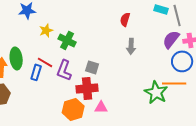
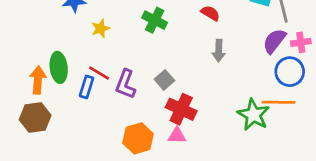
red semicircle: (125, 19) -> (210, 13), turned 104
green cross: (67, 40) -> (155, 20), moved
gray square: (92, 67) -> (164, 80), turned 32
red cross: (87, 88) -> (181, 109), moved, turned 30

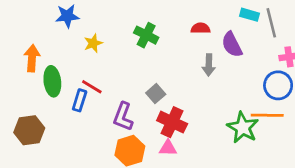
red semicircle: (210, 13) -> (201, 28), turned -30
purple semicircle: (274, 41) -> (232, 45), moved, turned -65
orange arrow: (38, 80) -> (32, 58), moved
purple L-shape: (125, 84) -> (123, 117), moved

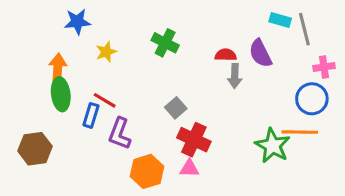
red semicircle: (201, 28) -> (226, 55), moved
orange arrow: (32, 58) -> (58, 69), moved
purple L-shape: (123, 117) -> (120, 134), moved

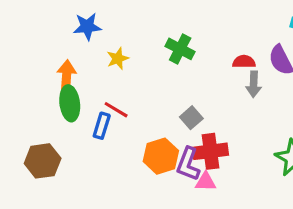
purple L-shape: (120, 134) -> (188, 164), moved
red cross: (194, 140) -> (210, 151), turned -32
orange hexagon: (147, 171) -> (161, 156), moved

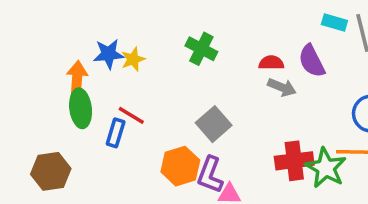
blue star: (87, 27) -> (109, 54), moved
gray arrow: (254, 84) -> (282, 87), turned -70
gray square: (191, 118) -> (214, 124), size x1.4
red cross: (210, 151) -> (294, 161), moved

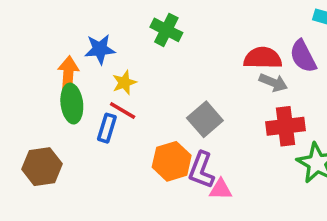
green cross: (201, 49) -> (166, 30), moved
yellow star: (133, 59) -> (124, 82), moved
red semicircle: (271, 63) -> (263, 58), size x1.5
red cross: (294, 161) -> (285, 126), moved

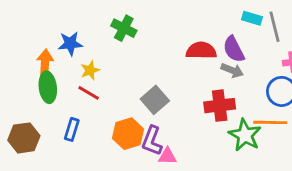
gray arrow: (273, 82) -> (232, 70), moved
blue rectangle: (107, 128) -> (72, 129), moved

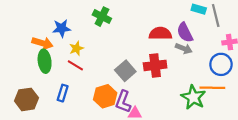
orange arrow: (45, 63) -> (42, 43), turned 102
red cross: (220, 106) -> (155, 65), moved

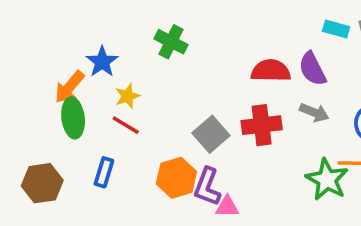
blue star: (62, 28) -> (102, 62), turned -30
orange arrow: (42, 43) -> (69, 87), turned 114
gray arrow: (184, 48) -> (314, 112), moved

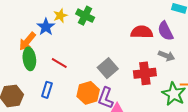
yellow star: (127, 96) -> (60, 16), moved
red cross: (262, 125) -> (145, 73), moved

